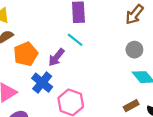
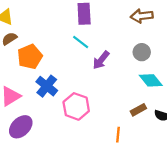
brown arrow: (134, 14) -> (142, 16), turned 45
purple arrow: (56, 57) -> (101, 60), moved

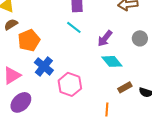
gray circle: (142, 52) -> (140, 38), moved
purple arrow: (101, 60) -> (105, 38), moved
cyan diamond: (151, 80) -> (112, 61), moved

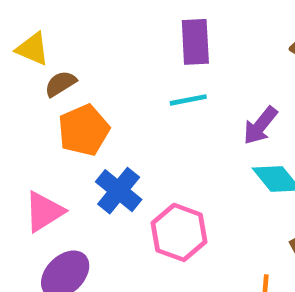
brown semicircle: (11, 24) -> (60, 84), moved
cyan line: (74, 27) -> (188, 100), turned -49

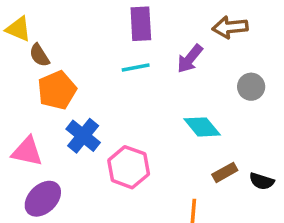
brown semicircle: (60, 84) -> (39, 55), turned -90
purple arrow: (260, 126) -> (190, 59), moved
pink triangle: (44, 212) -> (27, 151), turned 44

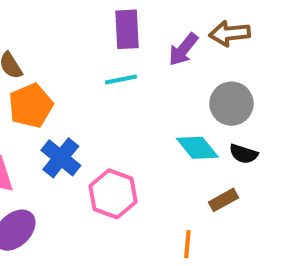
purple arrow: (190, 59) -> (183, 49), moved
gray circle: (251, 87) -> (231, 104), moved, size x1.4
black semicircle: (262, 181) -> (244, 154), moved

